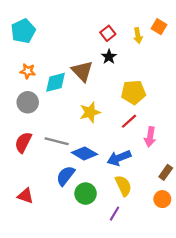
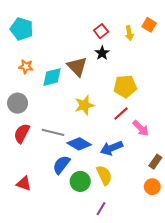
cyan pentagon: (23, 31) -> (22, 29), turned -30
gray circle: (28, 102) -> (18, 103), moved
pink arrow: (150, 137) -> (141, 128), turned -54
yellow semicircle: (123, 186) -> (104, 175), moved
purple line: (114, 214) -> (101, 209), moved

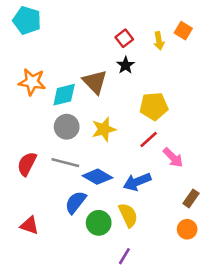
cyan pentagon: (22, 29) -> (27, 20), moved
orange star: (26, 67) -> (32, 82), size x1.5
gray circle: (18, 103) -> (67, 127), moved

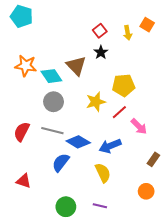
cyan diamond: (64, 95) -> (51, 76), turned 70
yellow star: (104, 129) -> (96, 102), moved
green circle: (99, 223) -> (66, 207), moved
orange circle: (187, 229) -> (146, 191), moved
purple line: (124, 256) -> (100, 206), turned 72

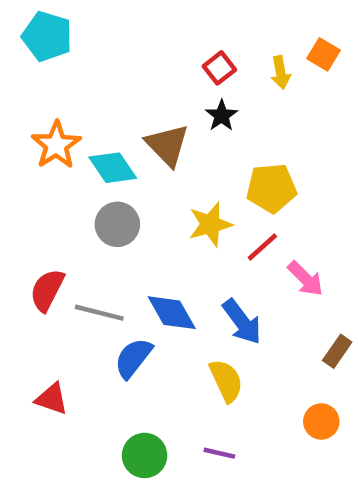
orange star: (26, 66) -> (56, 145), turned 30
gray line: (52, 131) -> (99, 313), moved
blue diamond: (78, 142) -> (172, 313), turned 30
blue arrow: (110, 146) -> (242, 322), turned -105

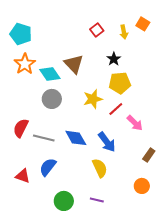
cyan pentagon: (47, 36) -> (21, 34), moved
black star: (222, 116) -> (114, 59), moved
blue semicircle: (133, 358) -> (48, 167), moved

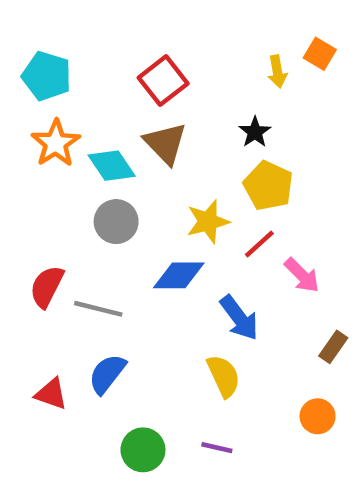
red square: (97, 30) -> (163, 81), moved, size x1.5
yellow pentagon: (120, 83) -> (268, 186), turned 30
blue diamond: (76, 138) -> (179, 275), moved, turned -60

